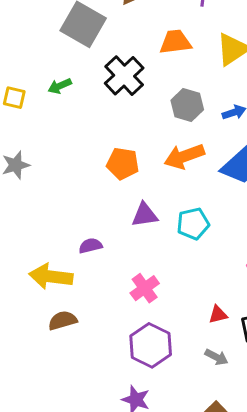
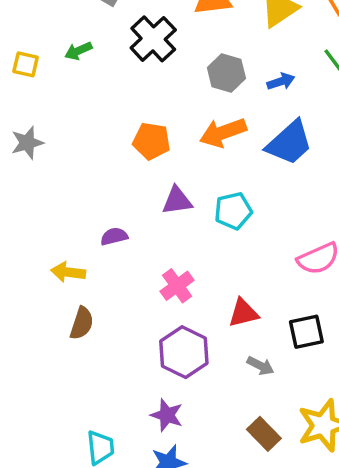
yellow arrow: (51, 276) -> (68, 272), size x0.7
red triangle: (218, 315) -> (243, 313), moved, size x1.4
brown semicircle: (63, 320) -> (82, 323), turned 124

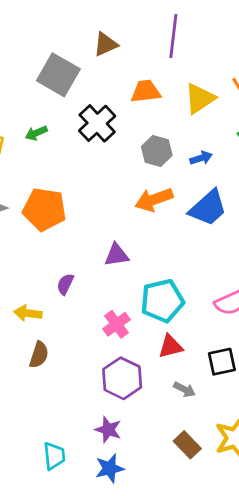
orange pentagon: (152, 141) -> (44, 209), moved, size x1.4
cyan pentagon: (233, 211) -> (162, 301), moved, size x1.4
purple semicircle: (114, 236) -> (65, 284), turned -50

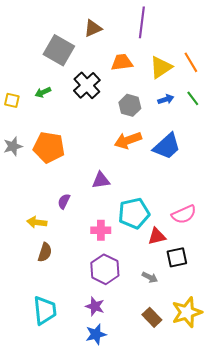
blue arrow: (201, 158) -> (166, 99), moved
pink cross: (117, 324) -> (101, 230), turned 36
red triangle: (171, 346) -> (157, 236), moved
cyan trapezoid: (54, 456) -> (45, 310), moved, size x1.4

